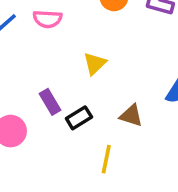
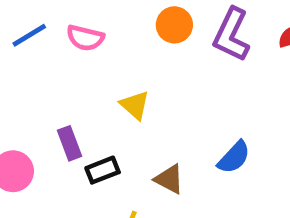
yellow triangle: (95, 64) -> (135, 105), turned -45

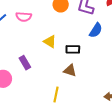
blue semicircle: (234, 157) -> (96, 30), moved
black rectangle: (103, 170) -> (73, 49), moved, turned 32

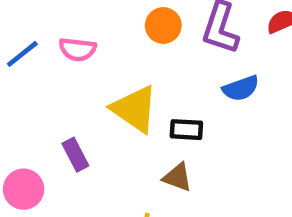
blue semicircle: (96, 30) -> (241, 88), turned 35
yellow triangle: (50, 42) -> (135, 109), size x1.6

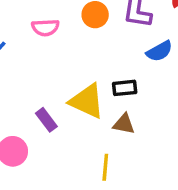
pink semicircle: (77, 49) -> (45, 28), moved
yellow triangle: (135, 109) -> (87, 101), moved

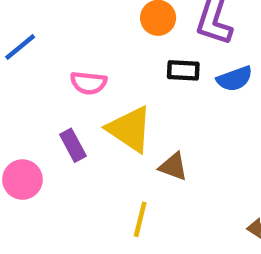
pink semicircle: (45, 28) -> (89, 83), moved
black rectangle: (125, 88) -> (183, 70), moved

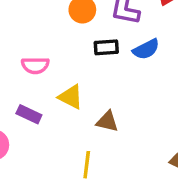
yellow triangle: (130, 129) -> (71, 97), size x0.7
purple rectangle: (73, 145) -> (29, 114), turned -30

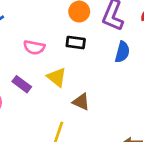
black rectangle: (106, 47) -> (76, 43), moved
blue semicircle: (146, 49) -> (122, 52), turned -60

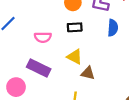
yellow triangle: (57, 77) -> (75, 57), moved
purple rectangle: (22, 84) -> (39, 68), size x1.5

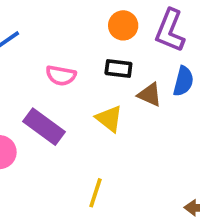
brown triangle: (88, 73) -> (150, 95), moved

